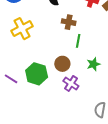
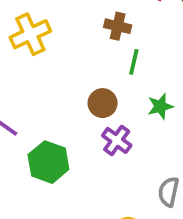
green hexagon: (37, 74) -> (48, 162), moved

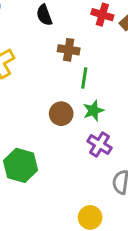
green star: (160, 106) -> (93, 111), moved
purple cross: (117, 140) -> (100, 144), moved

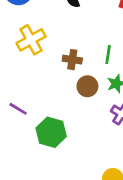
brown cross: (69, 50) -> (72, 60), moved

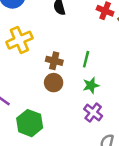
brown circle: (87, 86) -> (54, 83), moved

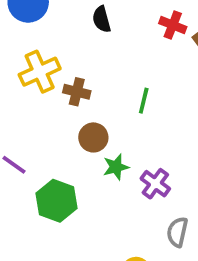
brown cross: (54, 61) -> (77, 92), moved
green star: (91, 85) -> (116, 167), moved

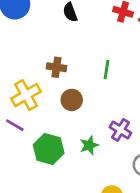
yellow cross: (40, 72) -> (26, 95), moved
green star: (116, 167) -> (89, 145), moved

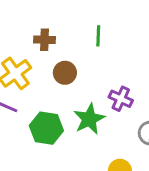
green star: (89, 145) -> (89, 119), size x1.5

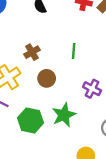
brown cross: (45, 40) -> (32, 52), turned -35
purple cross: (121, 99) -> (92, 89), moved

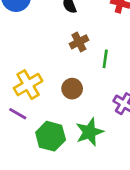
brown cross: (32, 52) -> (79, 42), moved

